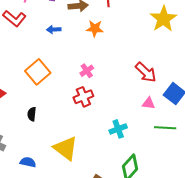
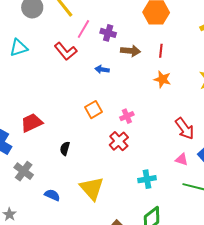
orange star: (95, 28) -> (162, 79), moved
orange square: (38, 72) -> (94, 110), moved, size x0.7
red cross: (83, 97) -> (119, 141), turned -30

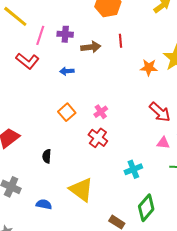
orange star: (162, 79) -> (149, 67), moved

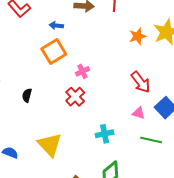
orange star: (149, 67) -> (138, 36), turned -30
orange square: (67, 112) -> (54, 51), moved, size x1.4
black semicircle: (47, 156) -> (27, 95), moved

